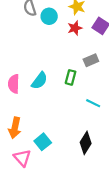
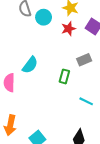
cyan semicircle: (39, 81) -> (30, 65), moved

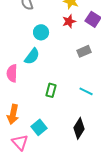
cyan circle: (44, 17) -> (41, 32), moved
green rectangle: (64, 76) -> (51, 90), moved

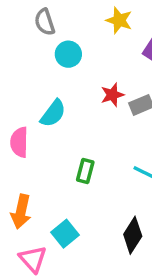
red star: (69, 21) -> (112, 95), moved
cyan circle: (41, 32) -> (68, 54), moved

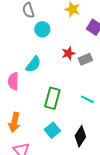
green rectangle: (85, 171) -> (52, 98), size x1.5
cyan square: (65, 234) -> (52, 130), moved

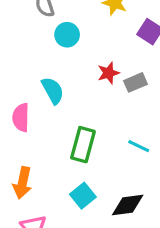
cyan semicircle: (33, 64) -> (53, 90), turned -66
black diamond: (80, 136) -> (128, 205), turned 50

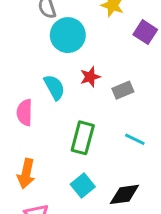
cyan circle: (67, 35) -> (68, 35), size x1.5
red star: (108, 73) -> (90, 77), moved
gray rectangle: (136, 82) -> (123, 90), moved

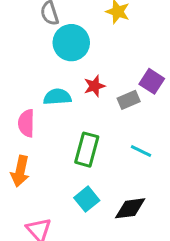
purple square: (145, 32) -> (152, 81), moved
cyan semicircle: (54, 87) -> (57, 97), turned -65
orange arrow: (26, 174) -> (20, 171), moved

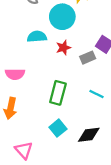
cyan circle: (71, 43) -> (62, 17), moved
cyan semicircle: (57, 97) -> (37, 37), moved
pink semicircle: (26, 123) -> (15, 74), turned -90

